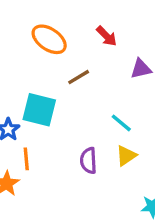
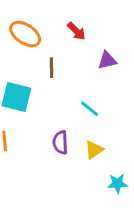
brown line: (79, 77) -> (52, 68), turned -60
yellow triangle: (126, 156) -> (94, 150), moved

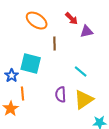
purple triangle: (107, 60) -> (87, 32), moved
yellow triangle: (94, 150) -> (84, 100), size x1.5

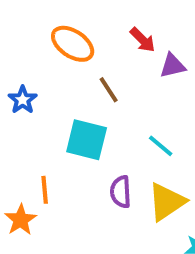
brown line: (55, 44) -> (109, 90), turned -32
cyan square: (31, 64) -> (87, 140), moved
blue star: (12, 76) -> (23, 100), moved

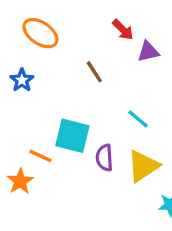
orange ellipse: (73, 44) -> (40, 33), moved
cyan square: (87, 140) -> (72, 136), moved
orange line: (45, 190) -> (40, 156), turned -60

